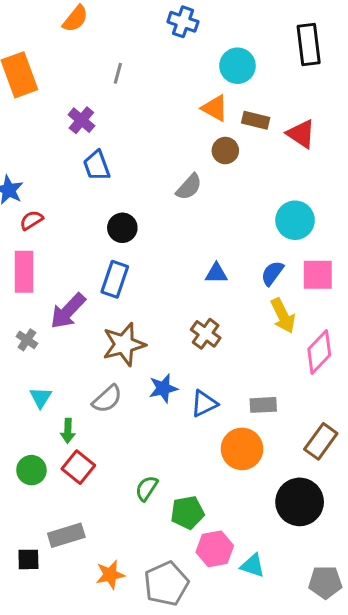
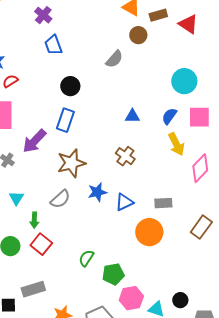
brown rectangle: (256, 120) -> (158, 15), turned -30
black circle: (300, 502) -> (180, 300), moved, size x0.5

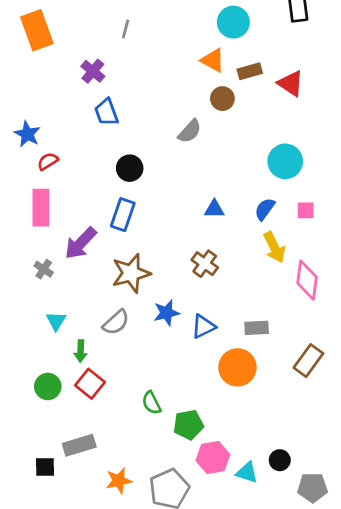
pink square: (199, 117) -> (306, 210), size x0.6
pink diamond: (200, 168) -> (307, 280), turned -36
green semicircle: (86, 258) -> (151, 403), turned -60

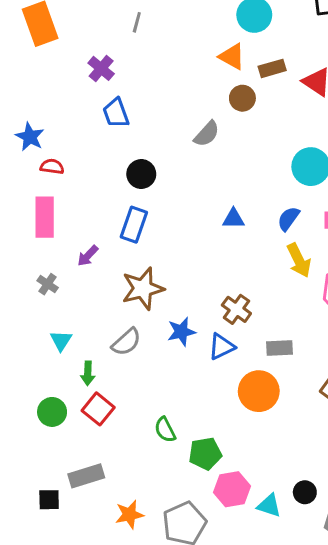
red semicircle: (48, 161) -> (52, 167), turned 40
purple arrow: (81, 243) -> (88, 256), size x0.6
brown cross: (205, 264) -> (236, 309), moved

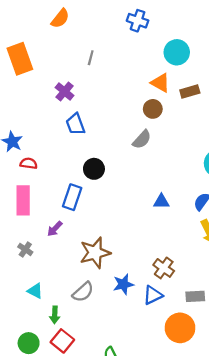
brown circle: (242, 98) -> (153, 109), moved
blue rectangle: (134, 225) -> (72, 197), moved
cyan triangle: (61, 341) -> (35, 291), turned -35

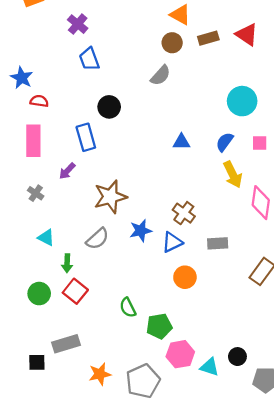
brown rectangle: (190, 91) -> (208, 38), moved
blue rectangle: (72, 197) -> (86, 137), turned -35
orange circle: (180, 328) -> (185, 277), moved, size x0.7

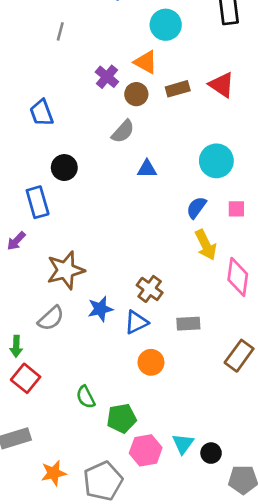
purple cross: (78, 24) -> (107, 77), moved
blue triangle: (181, 142) -> (147, 169), moved
cyan triangle: (209, 367) -> (183, 444), moved, turned 48

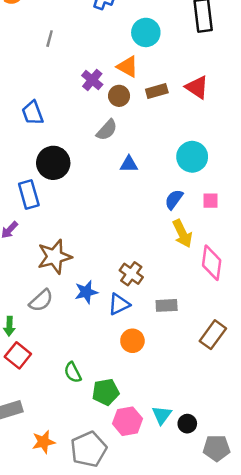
black circle: (64, 168) -> (53, 163), size x1.4

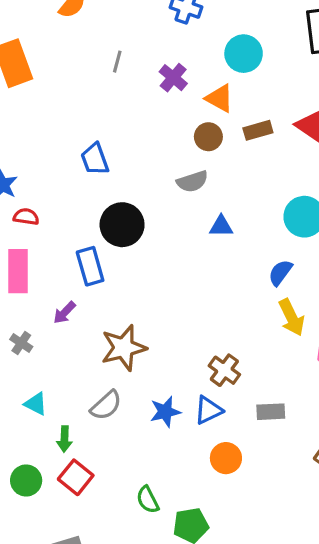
purple cross: (92, 80) -> (173, 78), moved
gray semicircle: (107, 130) -> (192, 182), turned 30
blue star: (86, 292) -> (165, 412), moved

